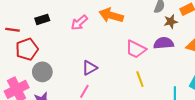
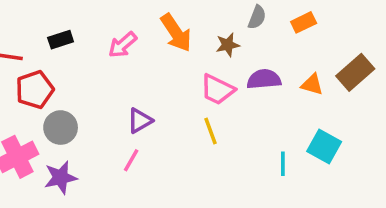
orange arrow: (111, 15) -> (176, 33), turned -140
brown star: (171, 22) -> (228, 45), moved
yellow line: (140, 79) -> (210, 131), moved

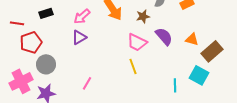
brown rectangle: (355, 72) -> (212, 51), moved
purple semicircle: (264, 79) -> (164, 36), turned 54
purple triangle: (140, 121) -> (79, 37), moved

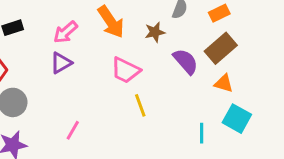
orange triangle: (192, 39) -> (224, 83), moved
pink trapezoid: (137, 42) -> (126, 70), moved
brown rectangle: (212, 51) -> (221, 48), moved

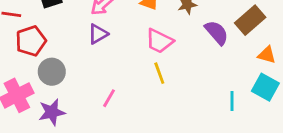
orange triangle: (224, 83) -> (267, 55), moved
yellow line: (140, 105) -> (159, 73), moved

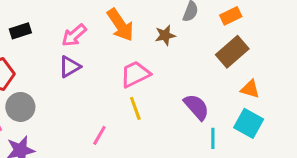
purple semicircle: (217, 33) -> (196, 107), moved
pink trapezoid: (159, 41) -> (135, 74), turned 128
pink line: (109, 98) -> (99, 135), moved

